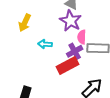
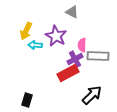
purple star: (71, 21) -> (56, 36), moved
cyan arrow: (45, 44) -> (35, 45), moved

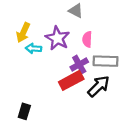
pink semicircle: (82, 45) -> (87, 39), moved
black arrow: (92, 95) -> (99, 86), moved

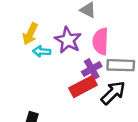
pink semicircle: (87, 39) -> (101, 41), size x1.5

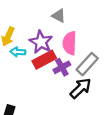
gray rectangle: (121, 65) -> (87, 64), turned -50
red rectangle: (83, 87) -> (44, 60), moved

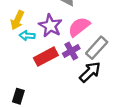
pink semicircle: (70, 43) -> (79, 27), turned 50
red rectangle: (44, 60) -> (46, 57), moved

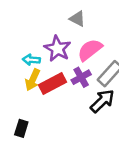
yellow arrow: (17, 20) -> (33, 80), moved

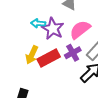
cyan arrow: (31, 60) -> (38, 23), moved

